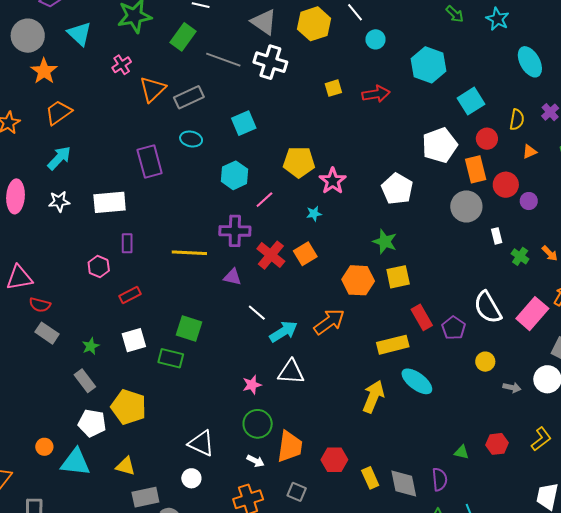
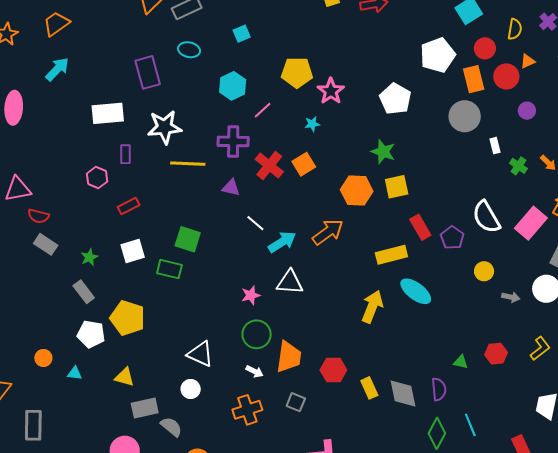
cyan square: (244, 123) -> (242, 34), size x0.7
red circle: (506, 185) -> (506, 76), moved
white star: (59, 201) -> (164, 127), moved, size x1.6
cyan triangle: (76, 462) -> (75, 373), size x0.5

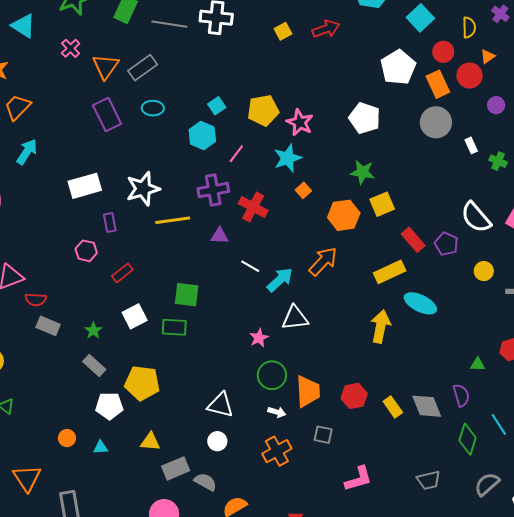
cyan square: (242, 34) -> (217, 106), moved
purple rectangle: (148, 72) -> (107, 115), moved
cyan star: (312, 124) -> (288, 158), size x1.8
orange square: (304, 164) -> (303, 190), moved, size x0.7

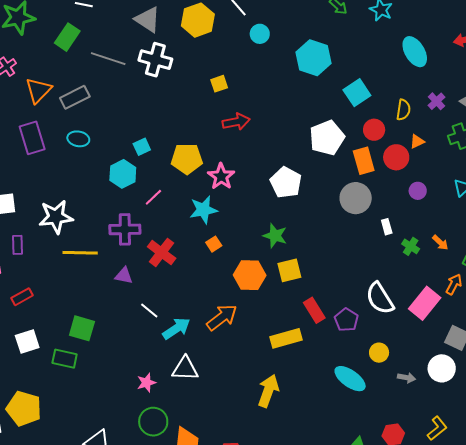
red arrow: (326, 29) -> (236, 122), moved
cyan ellipse: (420, 303) -> (350, 379), moved

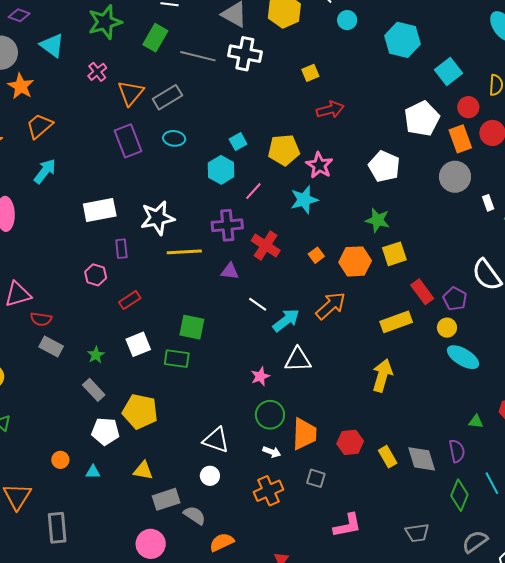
orange square: (214, 244) -> (316, 255), moved
yellow circle: (379, 353) -> (447, 328), moved

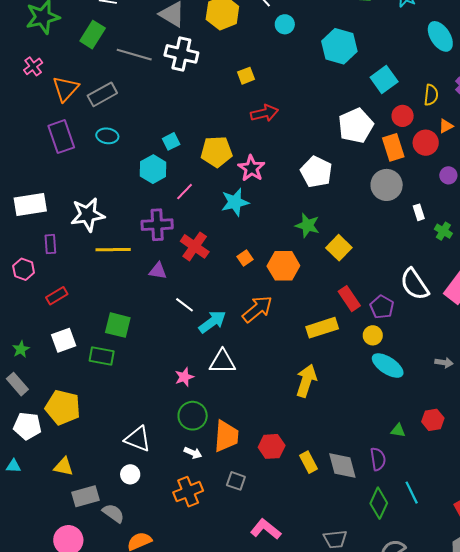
yellow square: (394, 254) -> (339, 248), moved, turned -30
pink L-shape: (347, 525) -> (266, 529), turned -132

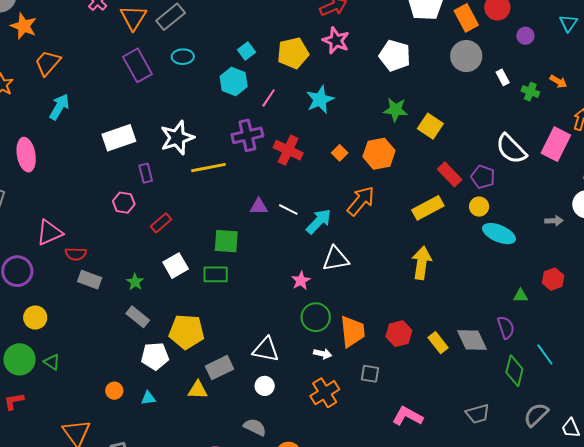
pink star: (251, 168) -> (336, 41), moved
purple triangle: (158, 271) -> (259, 207), moved
gray rectangle: (86, 496) -> (219, 368), moved

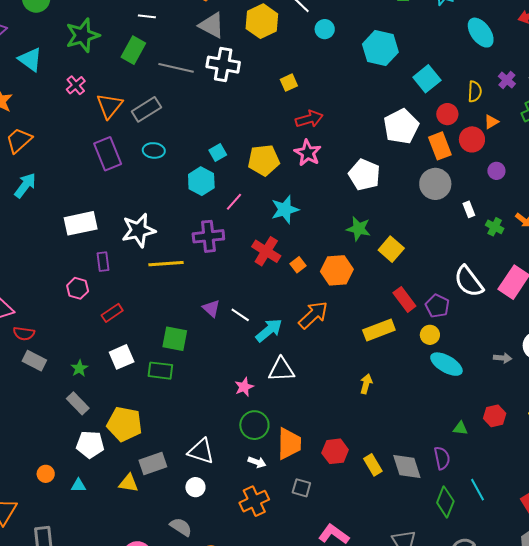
red cross: (288, 150) -> (266, 251), moved
purple triangle: (259, 207) -> (211, 308), turned 36
yellow arrow: (422, 263) -> (366, 384), size x0.6

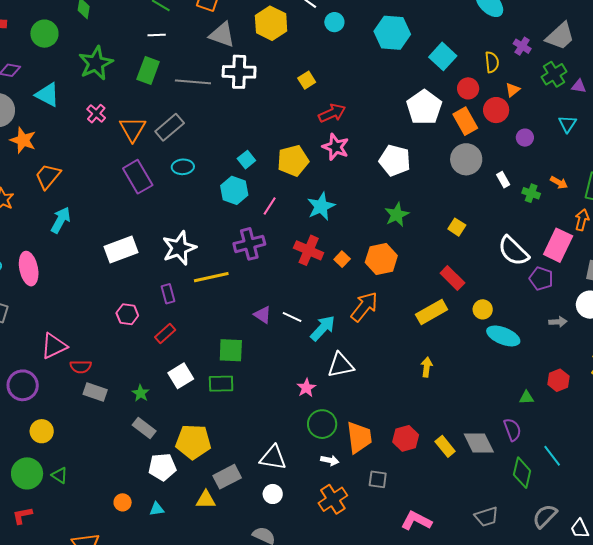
green star: (359, 229) -> (397, 215), turned -30
yellow square: (391, 249) -> (457, 227), moved, size x0.7
purple rectangle: (103, 262) -> (168, 294), moved
purple pentagon: (437, 306) -> (541, 279), moved

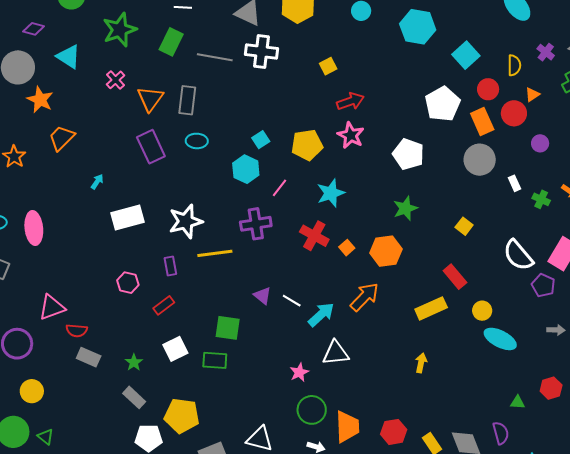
gray rectangle: (170, 127) -> (187, 100), turned -48
cyan arrow: (61, 220) -> (97, 182), moved, size x0.6

